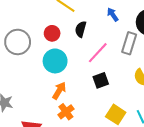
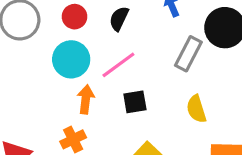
pink line: (98, 53) -> (118, 65), moved
orange arrow: (59, 91) -> (86, 99), moved, turned -36

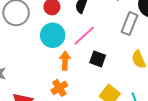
black square: (135, 102) -> (98, 59), turned 35

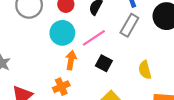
gray rectangle: (130, 24) -> (129, 25), moved

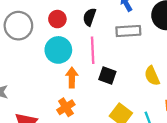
gray rectangle: (129, 25) -> (128, 31), turned 65
pink line: (94, 38) -> (93, 50), turned -50

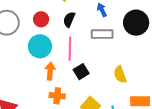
black square: (107, 75) -> (81, 72), turned 35
orange cross: (66, 107) -> (57, 96), moved, turned 35

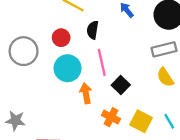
gray rectangle: (102, 34) -> (164, 49), moved
orange cross: (57, 96) -> (111, 117), moved, turned 35

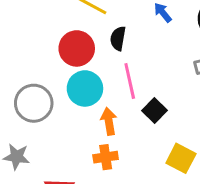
red circle: (61, 38) -> (77, 48), size x1.5
gray circle: (24, 51) -> (34, 103), moved
orange cross: (111, 117) -> (106, 157), moved, turned -36

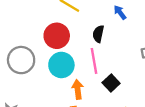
black semicircle: (118, 38) -> (98, 34), moved
gray circle: (34, 103) -> (21, 60), moved

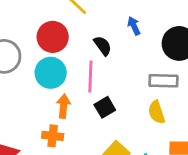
black semicircle: (98, 34) -> (103, 46), turned 119

